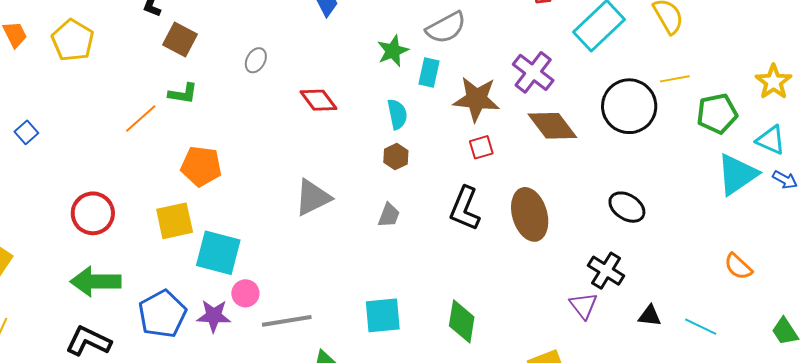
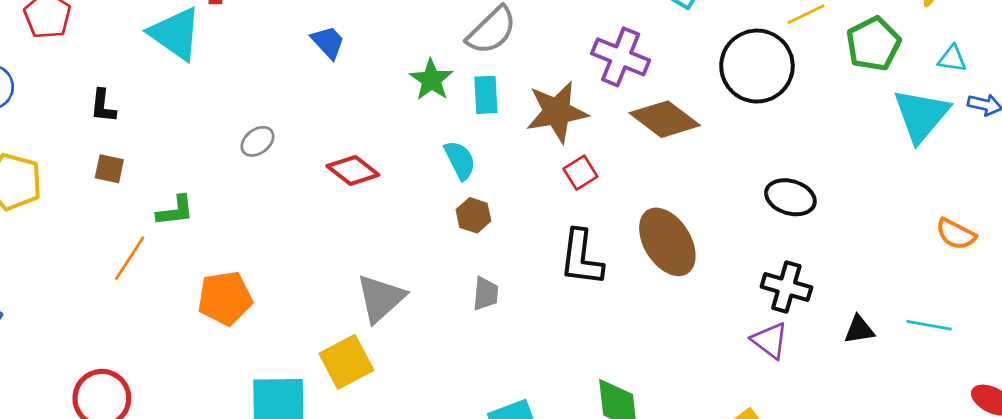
brown square: (180, 40) -> (109, 169), moved, size x0.7
gray ellipse: (256, 60) -> (257, 141), turned 40
cyan triangle: (771, 140) -> (952, 59), size x0.7
yellow square: (175, 221) -> (346, 362), moved

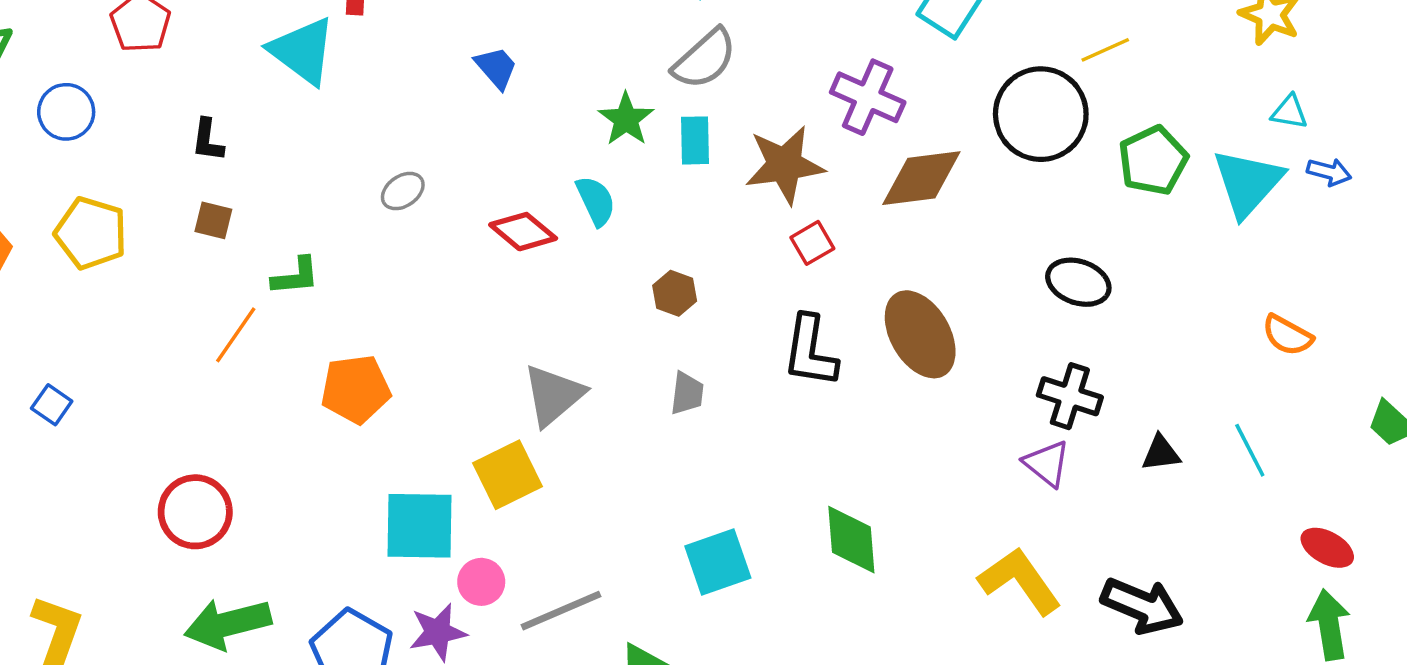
green pentagon: (873, 44) -> (1153, 160), moved
brown diamond: (665, 119) -> (921, 178), turned -46
cyan semicircle: (460, 160) -> (596, 201), moved
cyan line: (929, 325) -> (1250, 450), turned 51

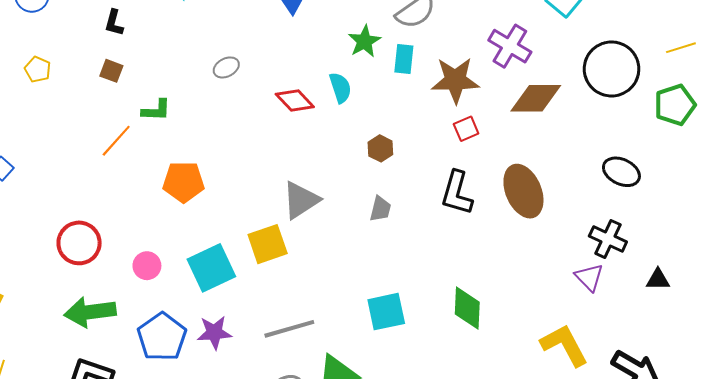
yellow line: (1105, 50) -> (681, 48), moved
yellow pentagon: (91, 233) -> (38, 69), size x0.6
cyan square: (419, 526) -> (211, 268), turned -33
pink circle: (481, 582) -> (147, 266), moved

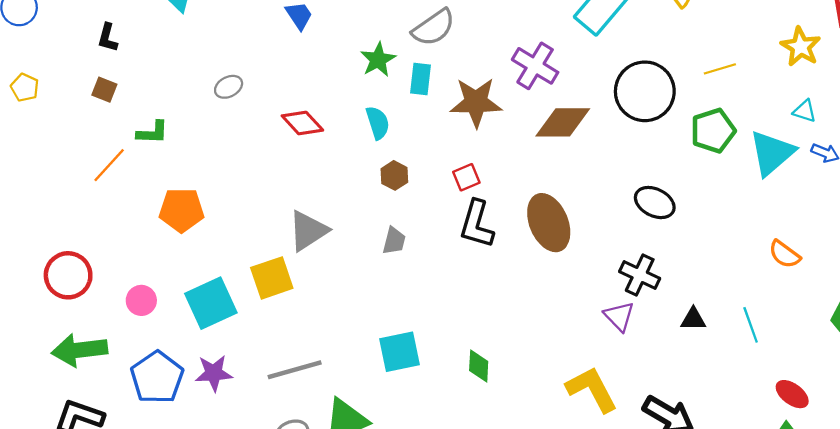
cyan semicircle: (340, 88) -> (378, 123), moved
red square: (466, 129) -> (466, 177), moved
green diamond: (467, 308) -> (479, 366), moved, size x0.7

